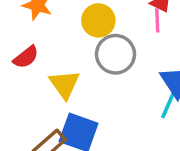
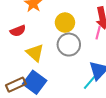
yellow triangle: (65, 84) -> (35, 53), turned -30

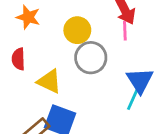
red semicircle: (18, 31) -> (18, 59), turned 126

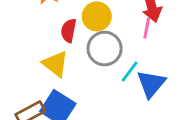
red semicircle: (18, 59) -> (69, 31), moved
cyan line: (133, 100) -> (130, 72), moved

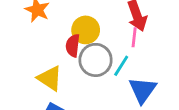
red semicircle: (69, 31) -> (73, 46), moved
cyan line: (130, 72) -> (121, 66), moved

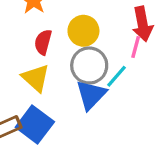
red semicircle: (73, 46) -> (43, 42), moved
blue triangle: (143, 90) -> (91, 95), moved

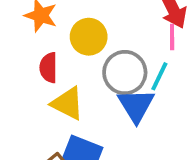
yellow circle: (83, 31) -> (89, 37), moved
red semicircle: (43, 42) -> (48, 68), moved

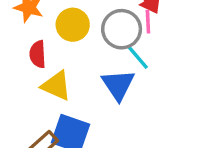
gray circle: (125, 73) -> (122, 29), moved
cyan line: (159, 76) -> (138, 58), turned -64

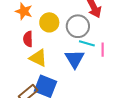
pink line: (148, 22) -> (103, 50), moved
cyan line: (138, 58) -> (87, 43), turned -35

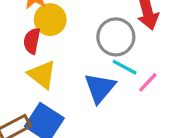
yellow circle: (49, 22) -> (50, 20), moved
pink line: (103, 50) -> (148, 82), turned 32

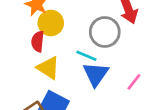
cyan line: (125, 67) -> (86, 56), moved
pink line: (148, 82) -> (134, 82), moved

